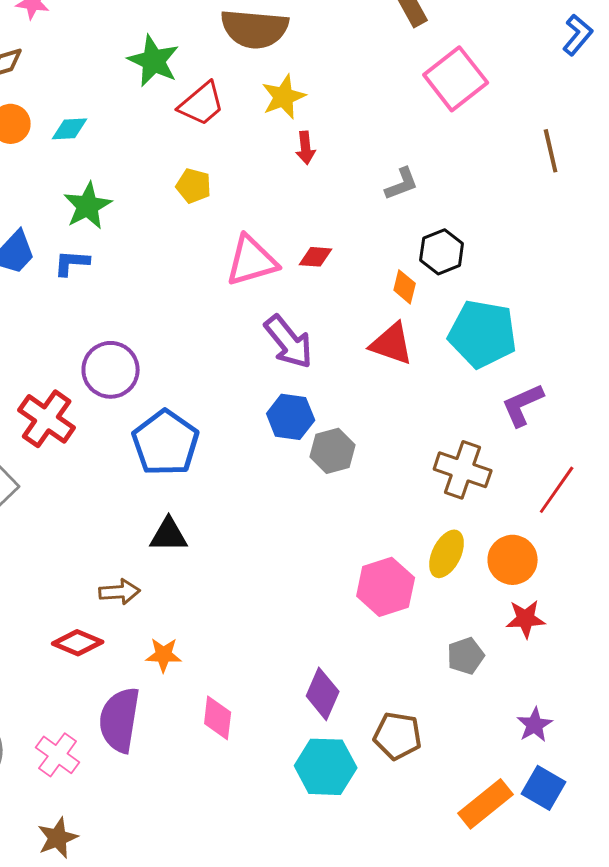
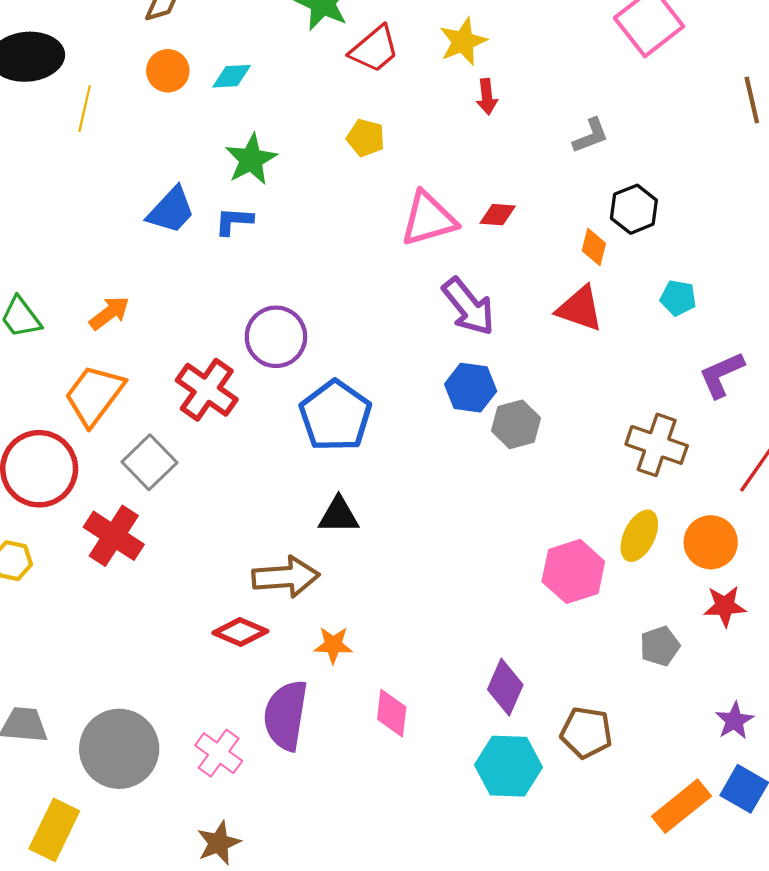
cyan pentagon: (483, 334) -> (678, 298), size x0.5
brown arrow: (120, 592) -> (286, 577), size x1.5

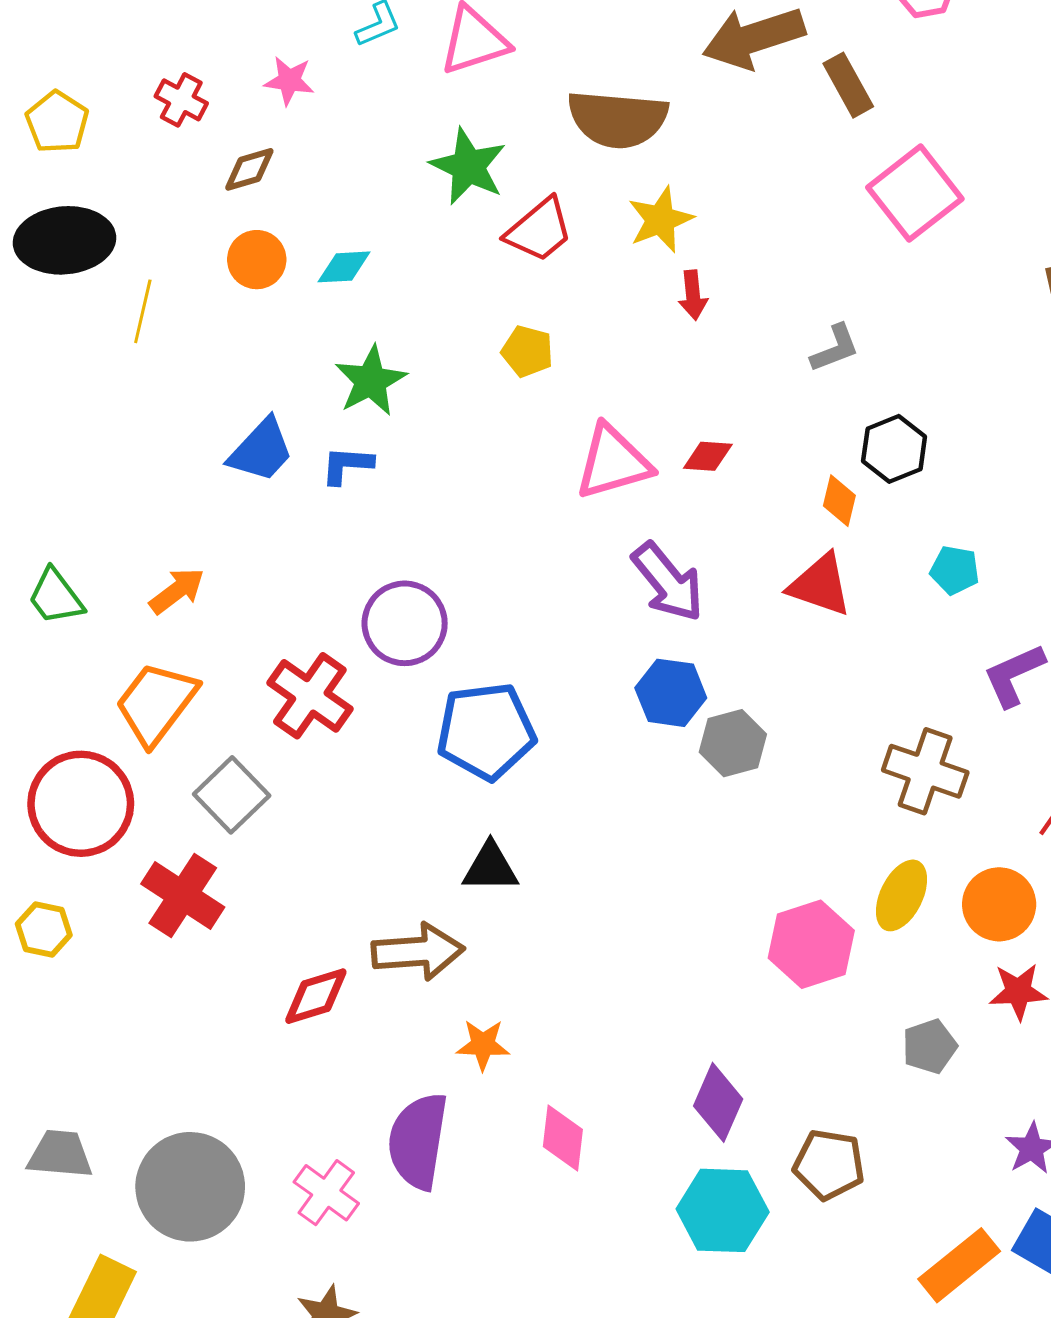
blue pentagon: (335, 416) -> (486, 731), turned 30
red diamond: (240, 632) -> (316, 996), moved, turned -40

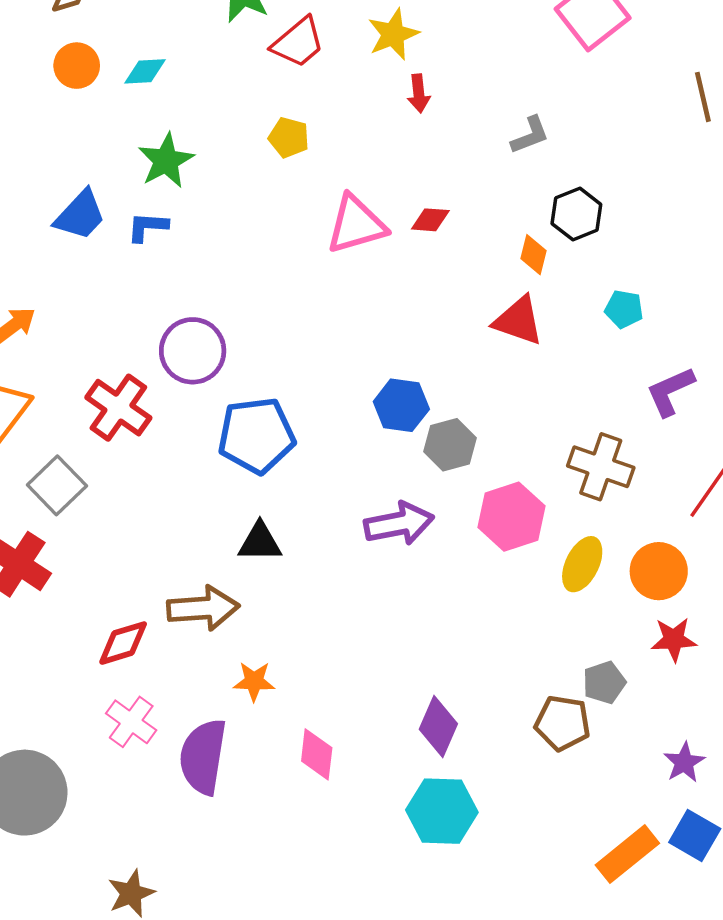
purple arrow: (668, 582) -> (399, 524), moved, turned -62
pink hexagon: (811, 944) -> (511, 517), moved
brown pentagon: (829, 1165) -> (562, 723), moved
pink cross: (326, 1193) -> (131, 722), moved

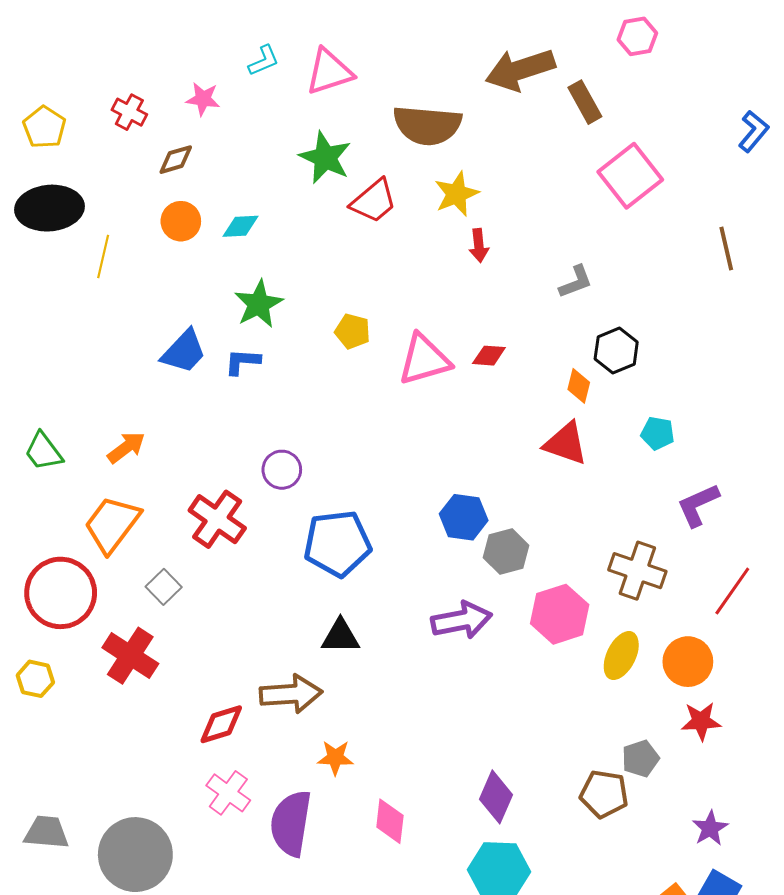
yellow pentagon: (289, 137) -> (353, 331), moved
purple circle: (193, 351) -> (282, 470), size x0.7
gray square: (57, 485) -> (164, 587), size x0.7

